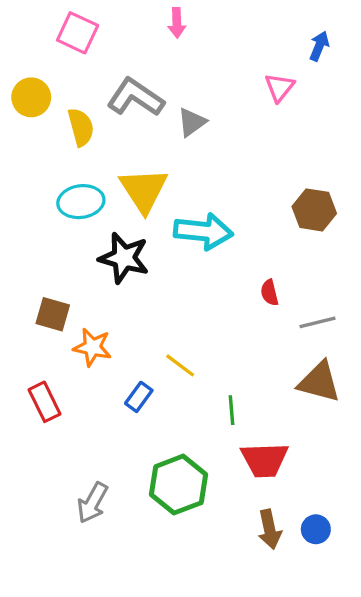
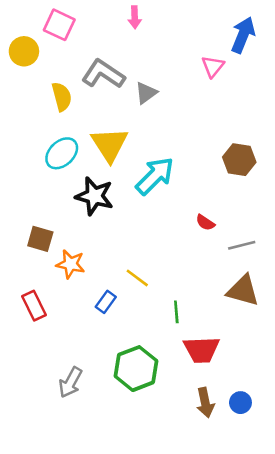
blue arrow: (319, 46) -> (243, 35), size x1.6
yellow circle: (31, 97) -> (24, 51), moved
cyan ellipse: (81, 202) -> (62, 153), turned -36
cyan arrow: (203, 231) -> (155, 176), turned -51
red semicircle: (270, 293) -> (205, 223), turned -42

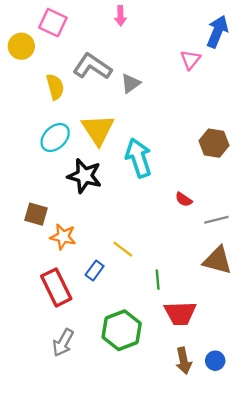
cyan arrow: (155, 176) -> (139, 158), turned -63
red rectangle: (34, 306) -> (56, 287), moved, size x1.4

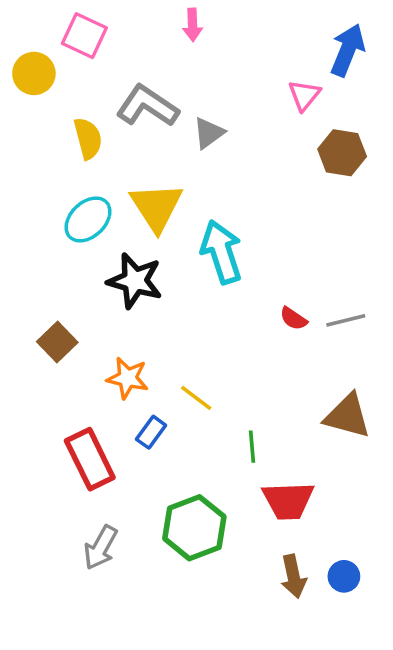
brown hexagon: (214, 143) -> (342, 153), moved
brown square: (36, 214) -> (57, 342), turned 30
gray line: (216, 220) -> (346, 320), moved
orange star: (63, 237) -> (128, 378), moved

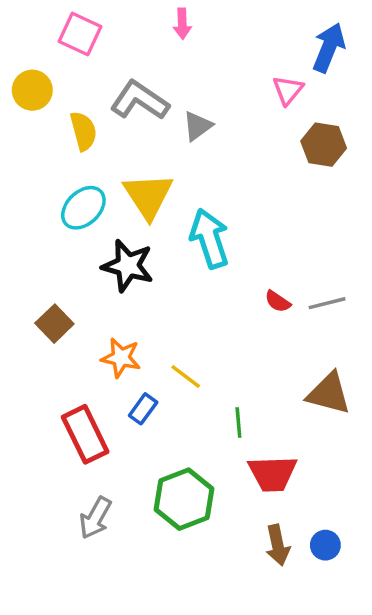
yellow circle: (34, 73) -> (32, 90), moved

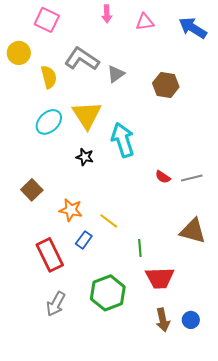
blue arrow: (329, 48) -> (193, 28), turned -80
pink triangle: (288, 90) -> (145, 22), moved, turned 42
brown hexagon: (324, 145) -> (166, 85), moved
black star: (128, 266) -> (85, 157), moved, size x0.6

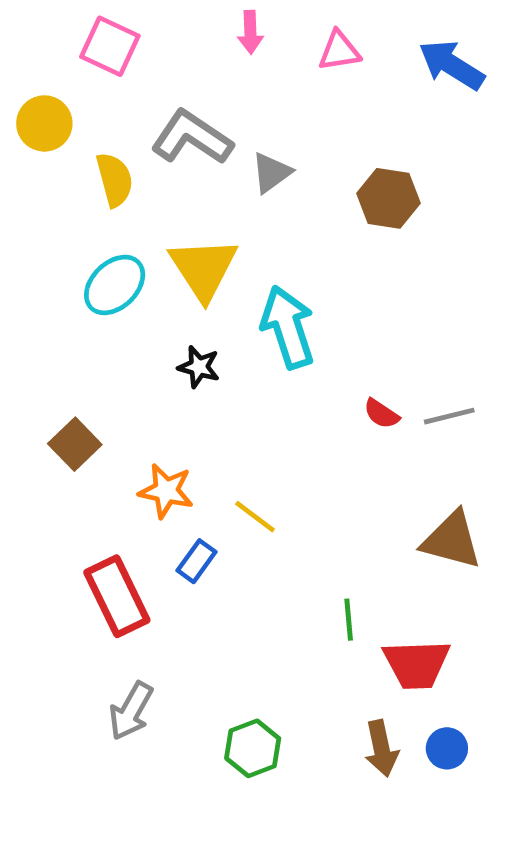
green line: (140, 248) -> (349, 620), moved
red trapezoid: (160, 278) -> (417, 664), moved
green hexagon: (108, 293) -> (253, 748), moved, size x0.7

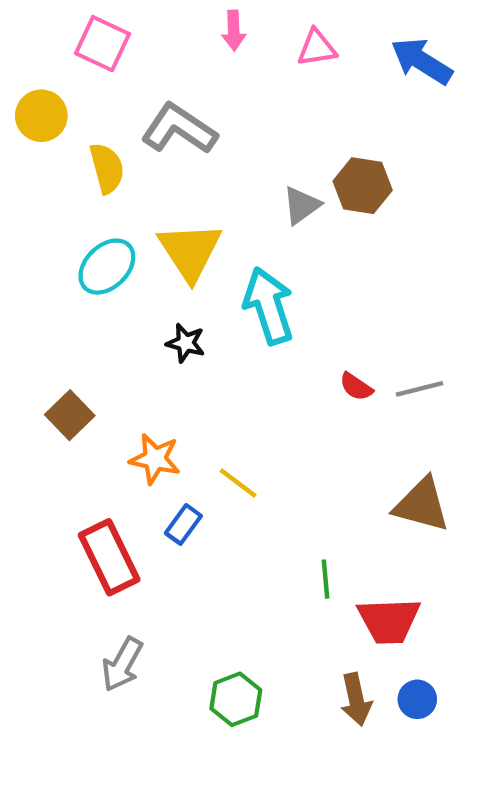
gray triangle: (271, 173) -> (301, 205), moved

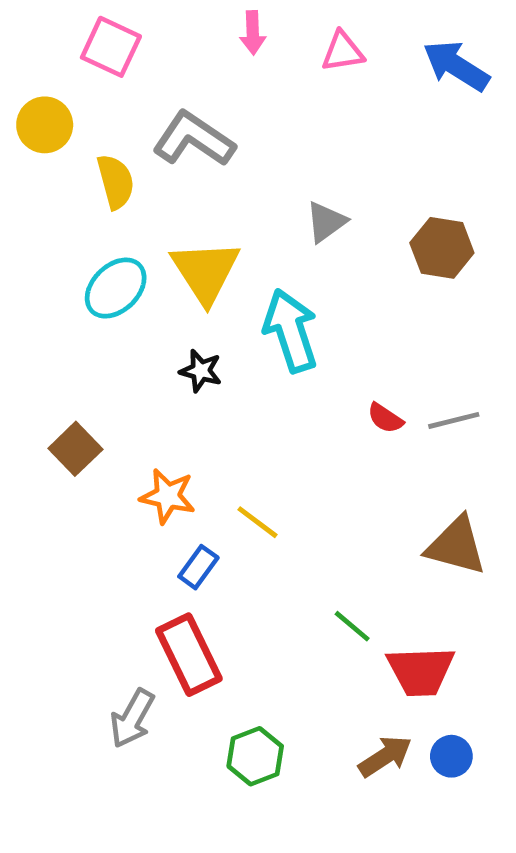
brown hexagon: (363, 186) -> (442, 248), moved
red rectangle: (109, 557) -> (189, 655), moved
green line: (325, 579) -> (352, 626), turned -45
brown arrow: (356, 699) -> (385, 756), turned -111

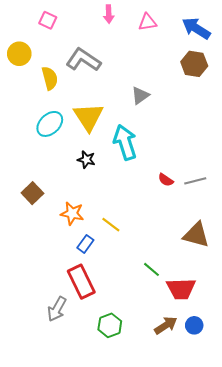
pink square: (111, 47) -> (48, 20), size x0.7
brown hexagon: (442, 248) -> (194, 64), moved

